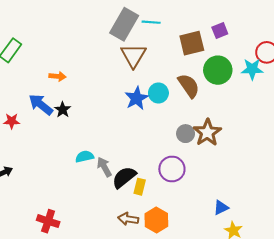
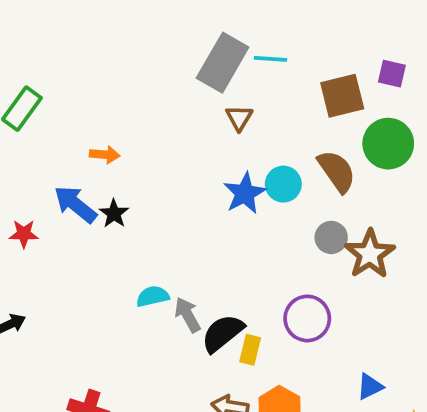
purple square: (220, 31) -> (392, 74), turned 35
brown triangle: (133, 56) -> (239, 118), size x0.6
gray circle: (186, 134) -> (331, 237), moved
blue triangle: (221, 208) -> (370, 387), moved

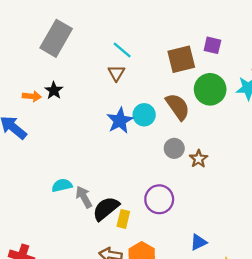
cyan line: (270, 59) -> (122, 50), moved, turned 36
gray rectangle: (223, 63) -> (56, 38), moved
black star: (114, 214) -> (54, 90), moved
brown star: (370, 254) -> (199, 159), size x0.6

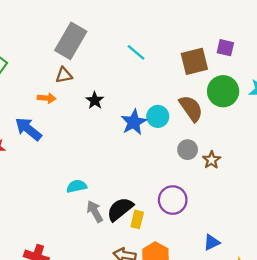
brown triangle: (116, 73) -> (64, 75), moved, turned 48
black star: (54, 90) -> (95, 100), moved
gray arrow: (84, 197) -> (95, 211), moved

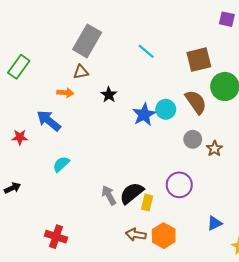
purple square: (225, 48) -> (227, 19), moved
cyan semicircle: (76, 186) -> (61, 164), moved, turned -30

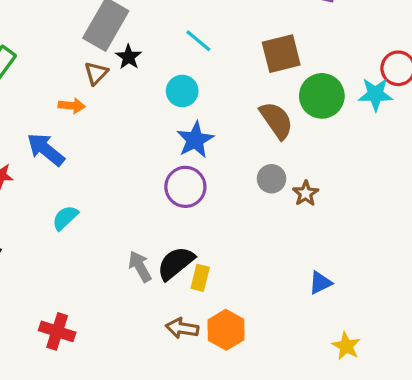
brown triangle: (81, 72) -> (96, 73), turned -35
black star: (109, 95) -> (129, 57), moved
cyan circle: (166, 109) -> (182, 91), moved
purple circle: (179, 185) -> (185, 187), moved
blue triangle: (214, 223) -> (320, 283), moved

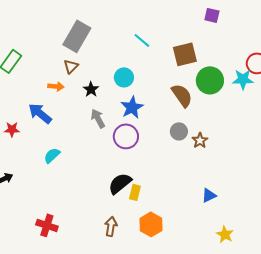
cyan line: (198, 41) -> (142, 40), moved
black star: (129, 57) -> (91, 89), moved
gray arrow: (140, 266) -> (98, 118), moved
brown arrow: (182, 328) -> (111, 226), moved, turned 90

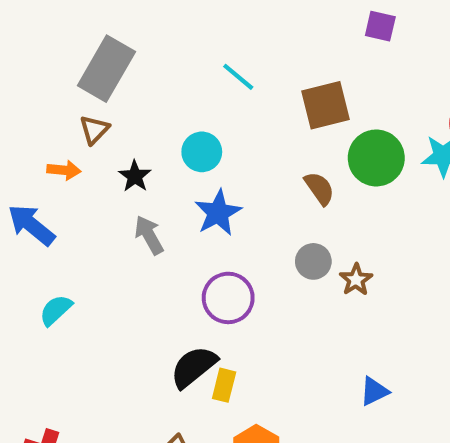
brown semicircle: (182, 95) -> (319, 188), size x0.7
purple circle: (126, 136) -> (228, 298), moved

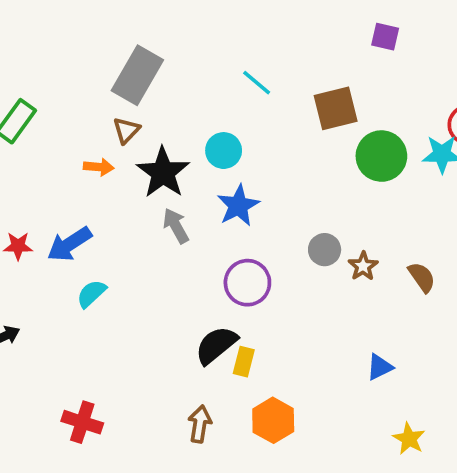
black star: (135, 176) -> (163, 173), size x1.8
brown semicircle: (319, 188) -> (422, 277), moved
blue arrow: (31, 225) -> (69, 244), moved, turned -72

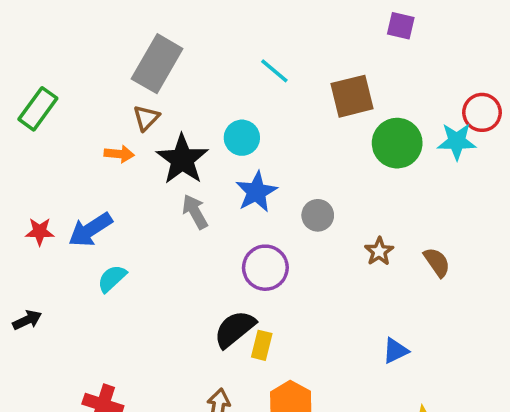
gray circle: (325, 250) -> (318, 215), moved

